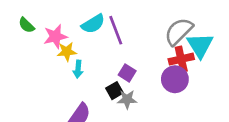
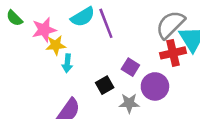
purple square: (127, 73) -> (130, 67), moved
purple circle: (175, 79) -> (155, 86), moved
gray star: (127, 99) -> (129, 103), moved

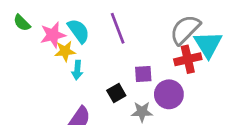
cyan semicircle: (83, 17) -> (79, 31), moved, turned -95
purple square: (130, 67) -> (143, 74), turned -36

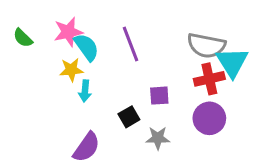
gray semicircle: (185, 30) -> (206, 46), turned -124
pink star: (53, 35) -> (68, 32), moved
purple circle: (169, 94) -> (209, 118), moved

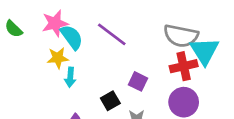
purple line: (130, 44) -> (112, 34), turned -32
purple square: (159, 96) -> (138, 81), turned 30

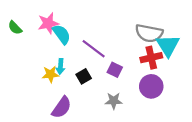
purple line: (112, 34) -> (94, 49), moved
yellow star: (58, 58) -> (50, 74), moved
black square: (110, 101) -> (84, 76), moved

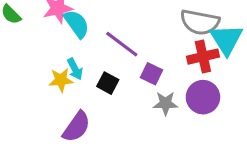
cyan arrow: (60, 66) -> (75, 69), turned -32
black square: (84, 76) -> (108, 83), turned -32
gray star: (114, 101) -> (166, 103), moved

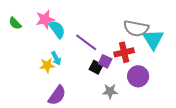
red cross: (203, 57) -> (124, 52), moved
black square: (108, 83) -> (96, 67), moved
gray star: (166, 103) -> (110, 91), moved

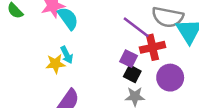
purple line: (86, 42) -> (136, 27), moved
black square: (96, 67) -> (132, 74), moved

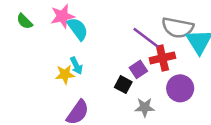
purple square: (129, 59) -> (138, 69), turned 30
black square: (132, 74) -> (123, 85), moved

